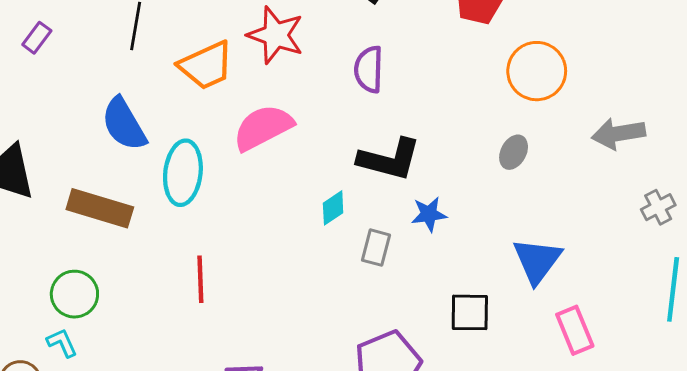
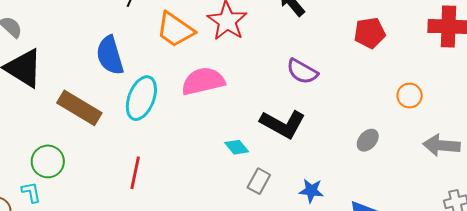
orange trapezoid: (206, 65) -> (175, 30), turned 45
purple semicircle: (369, 69) -> (302, 71), moved, turned -76
orange circle: (537, 71) -> (410, 96), moved, size x0.6
cyan diamond: (333, 208) -> (237, 147), turned 70
blue star: (429, 214) -> (311, 191), moved

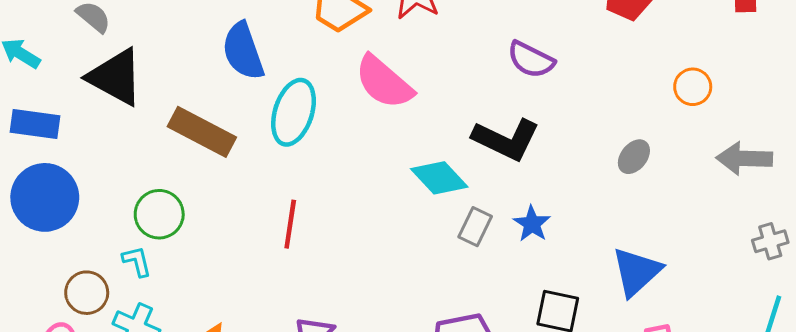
pink semicircle: (203, 81) -> (384, 82), turned -123
cyan diamond: (237, 147) -> (439, 178), size x1.5
blue star: (311, 191) -> (532, 224), moved, turned 30

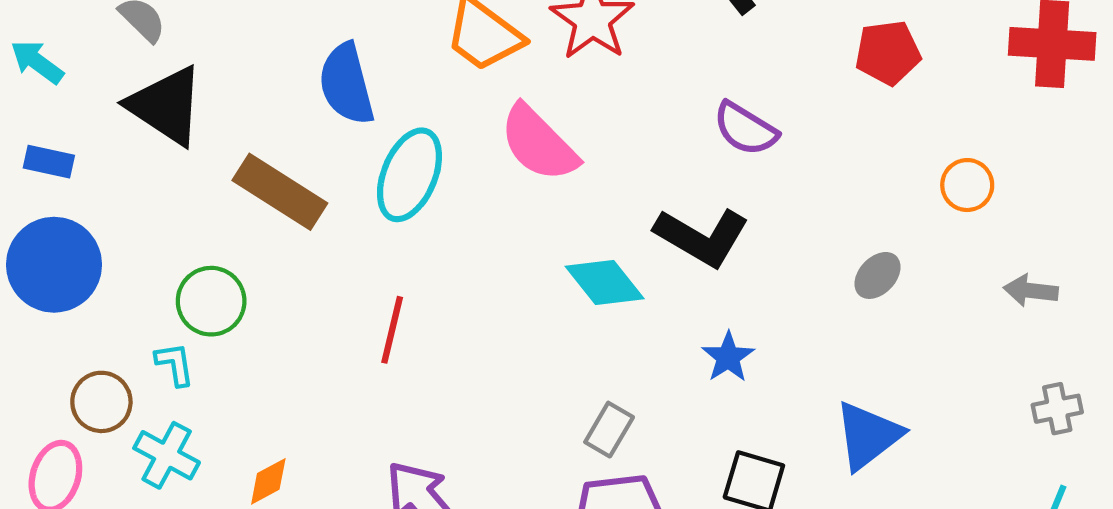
blue rectangle: (35, 124) -> (49, 162), size x0.7
gray arrow: (744, 158) -> (1031, 291), size x0.7
gray rectangle: (475, 227) -> (609, 430), moved

